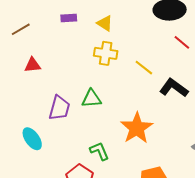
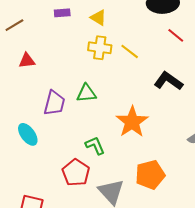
yellow line: (144, 68) -> (130, 51), moved

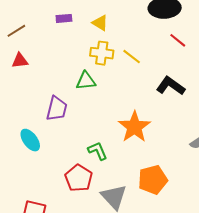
red triangle: (27, 61) -> (20, 61), moved
green triangle: (86, 93) -> (86, 81), moved

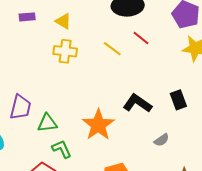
yellow line: (132, 57) -> (112, 49), moved
green triangle: (86, 81) -> (47, 123), moved
black L-shape: (171, 86) -> (137, 103), moved

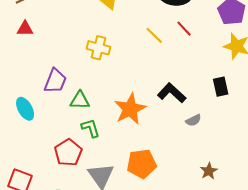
yellow cross: (65, 51) -> (98, 48), moved
black rectangle: (178, 100) -> (221, 87), moved
gray semicircle: (162, 140) -> (193, 120), moved

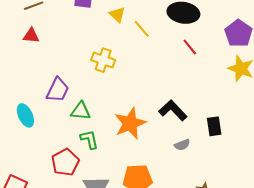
yellow line: (154, 35) -> (142, 29), moved
black rectangle: (221, 87) -> (214, 126), moved
gray semicircle: (193, 120) -> (182, 145), moved

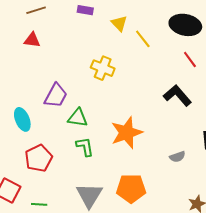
black L-shape: (173, 110) -> (177, 95), moved
red pentagon: (65, 162) -> (39, 158), moved

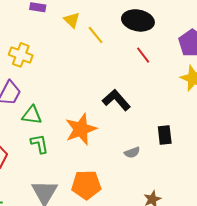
yellow cross: (103, 68) -> (21, 55), moved
black L-shape: (177, 95) -> (116, 100), moved

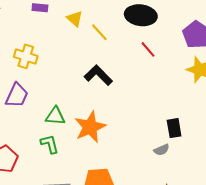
black L-shape: (116, 100) -> (98, 75), moved
green triangle: (32, 115) -> (55, 116), moved
gray semicircle: (132, 152) -> (162, 150), moved

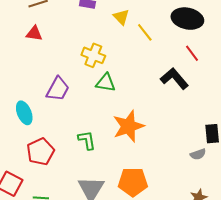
yellow cross: (26, 56) -> (93, 55), moved
black L-shape: (98, 75) -> (174, 79), moved
green triangle: (55, 116) -> (106, 83), moved

